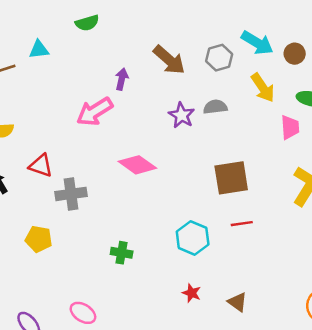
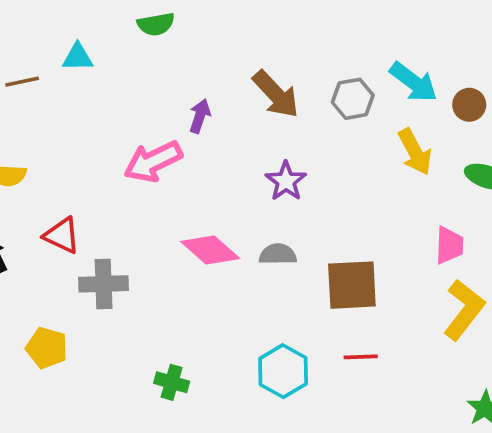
gray semicircle: (215, 107) -> (278, 254), moved
pink trapezoid: (290, 127) -> (449, 245), moved

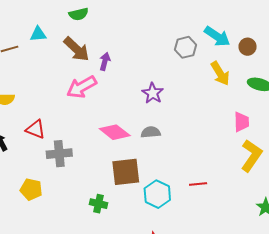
brown arrow: (276, 94) -> (77, 49), moved
brown square: (352, 285) -> (126, 172), moved

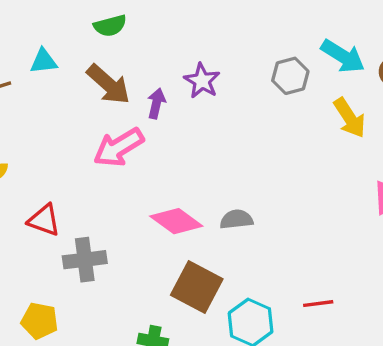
purple star: (153, 93) -> (202, 81), moved
brown square: (126, 172) -> (197, 287), turned 36

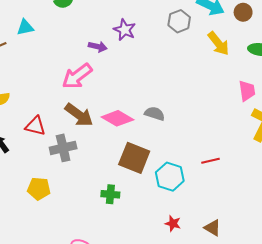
brown arrow: (108, 84) -> (79, 115), moved
purple arrow: (156, 103) -> (98, 47), turned 96
gray semicircle: (236, 219) -> (155, 114), turned 30

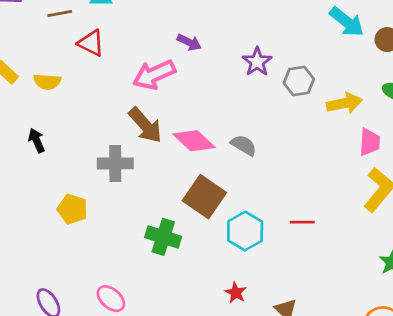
gray hexagon: (179, 21) -> (299, 81), moved
purple star: (125, 30) -> (257, 62), moved
yellow arrow: (218, 44) -> (344, 103), moved, turned -75
red triangle: (35, 126) -> (91, 43), moved
green cross: (110, 194) -> (163, 237), size x1.4

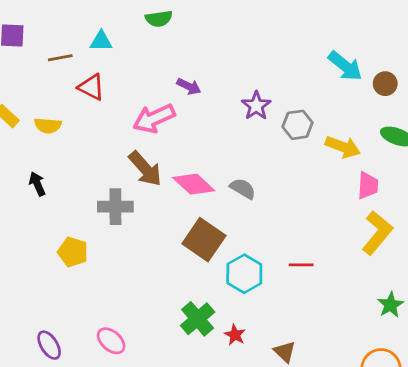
yellow arrow: (344, 103) -> (343, 147), turned 32
green cross: (163, 237) -> (198, 319), moved, turned 32

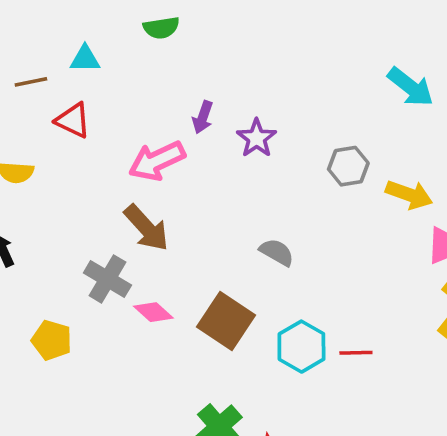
purple arrow: (189, 86) -> (203, 117), turned 85
purple star: (256, 106) -> (257, 138), moved
pink diamond: (194, 184) -> (153, 312), moved, size x0.7
gray cross: (115, 207) -> (107, 279), turned 32
cyan hexagon: (244, 274) -> (301, 347), moved

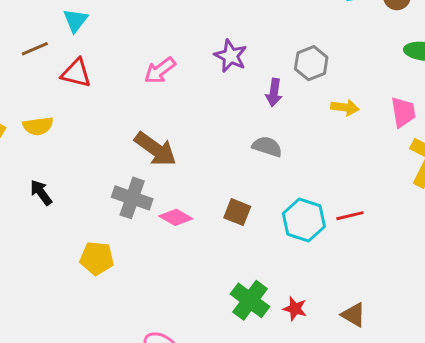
cyan triangle: (85, 59) -> (75, 20), turned -40
purple arrow: (203, 117) -> (274, 93), moved
pink arrow: (157, 161) -> (160, 71), moved, size x0.7
yellow arrow: (409, 195) -> (345, 107), moved, size x0.7
brown square: (226, 321) -> (237, 212), size x0.6

